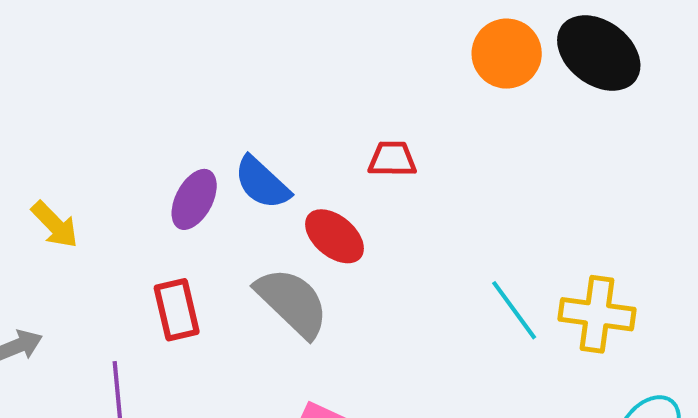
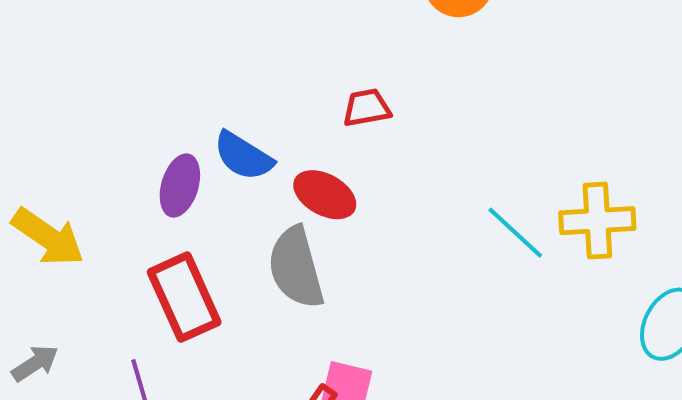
yellow arrow: (55, 225) -> (48, 237), size x1.4
gray semicircle: (292, 302) -> (296, 268), turned -138
red rectangle: (177, 310) -> (184, 297), size x1.4

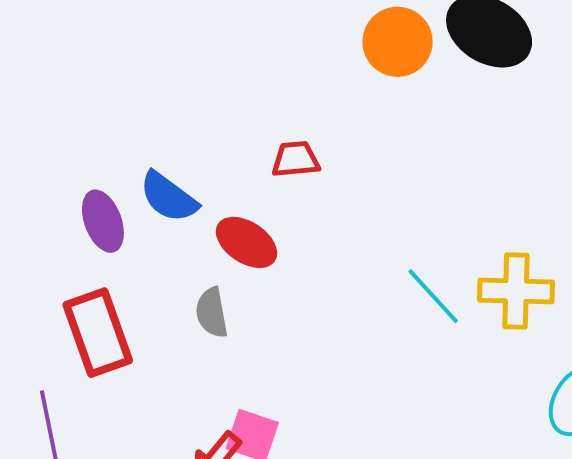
purple ellipse: (180, 186) -> (103, 221), turned -42
gray semicircle: (296, 268) -> (212, 313), size x0.6

